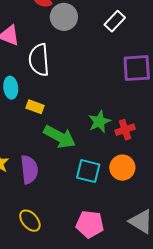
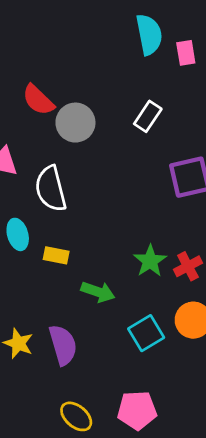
green arrow: (60, 137) -> (98, 292), size x0.7
cyan square: (88, 171) -> (146, 333), turned -35
pink pentagon: (90, 224) -> (137, 410), moved

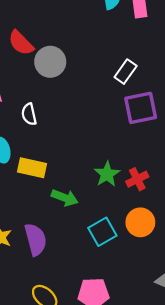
white rectangle: (148, 116) -> (126, 72), moved
white semicircle: (51, 189) -> (29, 114), size x0.6
yellow rectangle: (56, 255) -> (32, 168), size x1.4

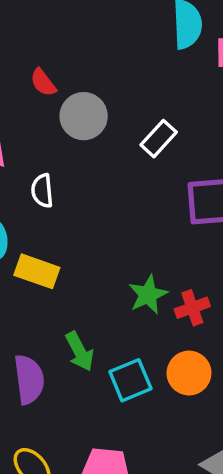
red semicircle: (21, 43) -> (43, 82), size x0.7
white rectangle: (126, 72) -> (159, 139), moved
green arrow: (65, 198) -> (80, 351), moved, turned 35

